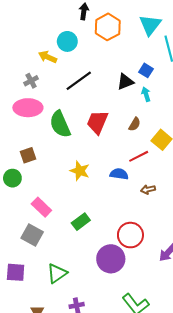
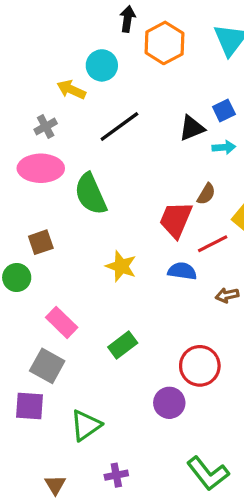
blue square: (146, 70) -> (224, 110), turned 32
cyan arrow: (146, 94) -> (224, 147), turned 104
red trapezoid: (97, 122) -> (176, 220), moved
purple circle: (111, 259) -> (169, 403), size x0.7
purple square: (16, 272) -> (30, 406), moved

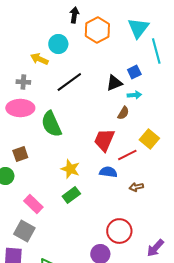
gray cross: (46, 127) -> (23, 82), turned 32
brown semicircle: (206, 194) -> (123, 113), moved
green rectangle: (123, 345) -> (71, 195), moved

